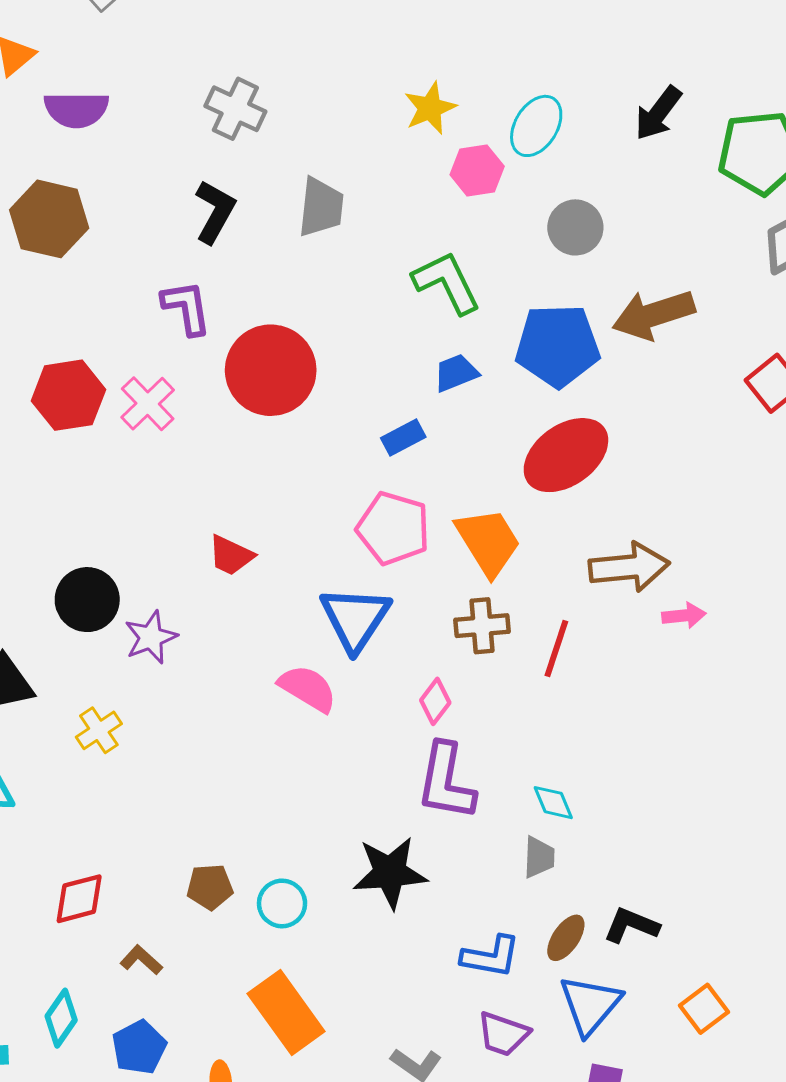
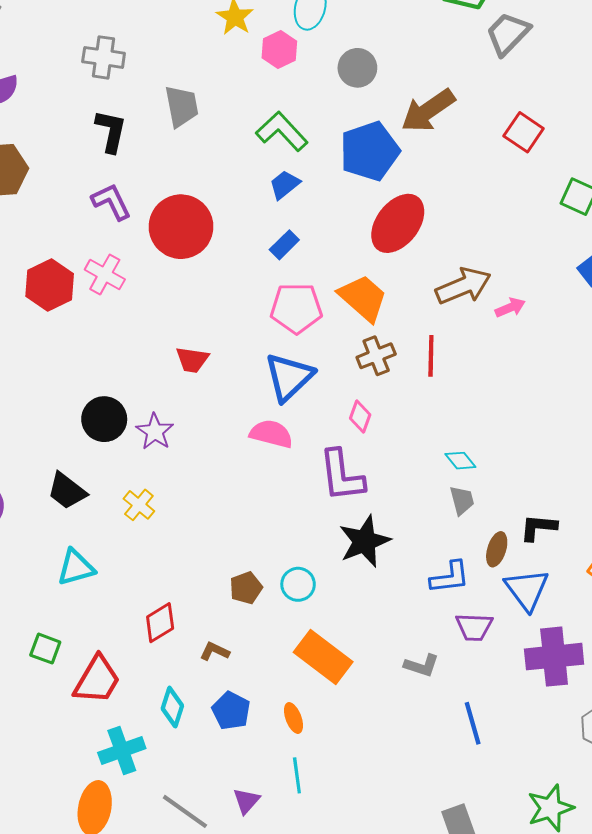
blue trapezoid: (456, 373) -> (285, 185), moved
blue triangle: (355, 619) -> (289, 377), turned 30
purple L-shape: (446, 782) -> (342, 476), moved

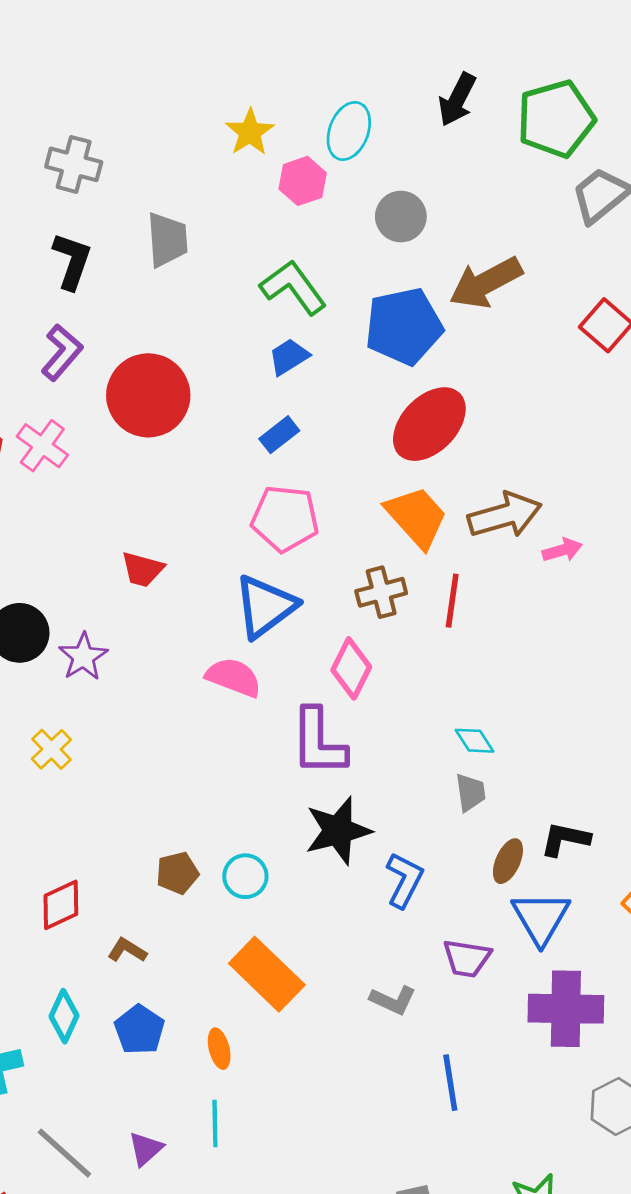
purple L-shape: (111, 202) -> (62, 352), turned 60
orange trapezoid: (363, 298) -> (417, 517), moved
pink diamond: (360, 417) -> (351, 668), size x1.4
blue L-shape: (450, 577) -> (404, 880), moved, turned -63

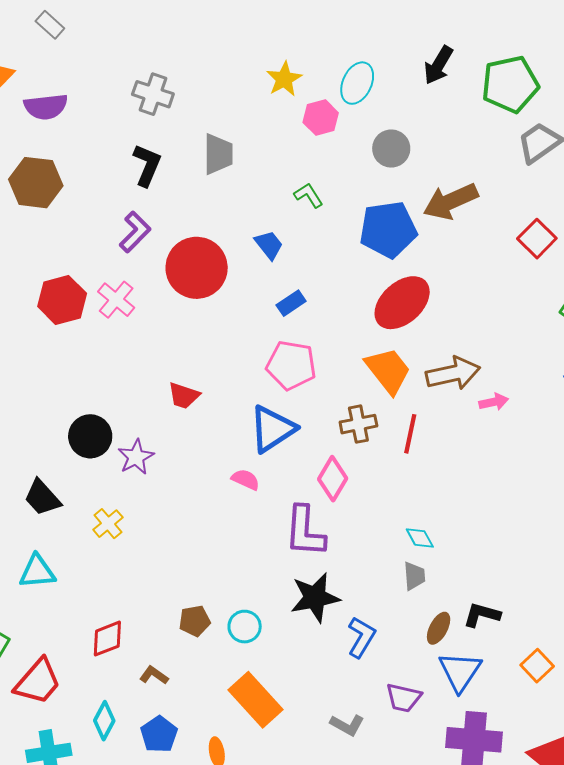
green L-shape: (293, 287) -> (309, 195), size x0.6
blue trapezoid: (289, 357) -> (269, 245), moved, turned 80
pink semicircle: (234, 677) -> (246, 480), size x0.7

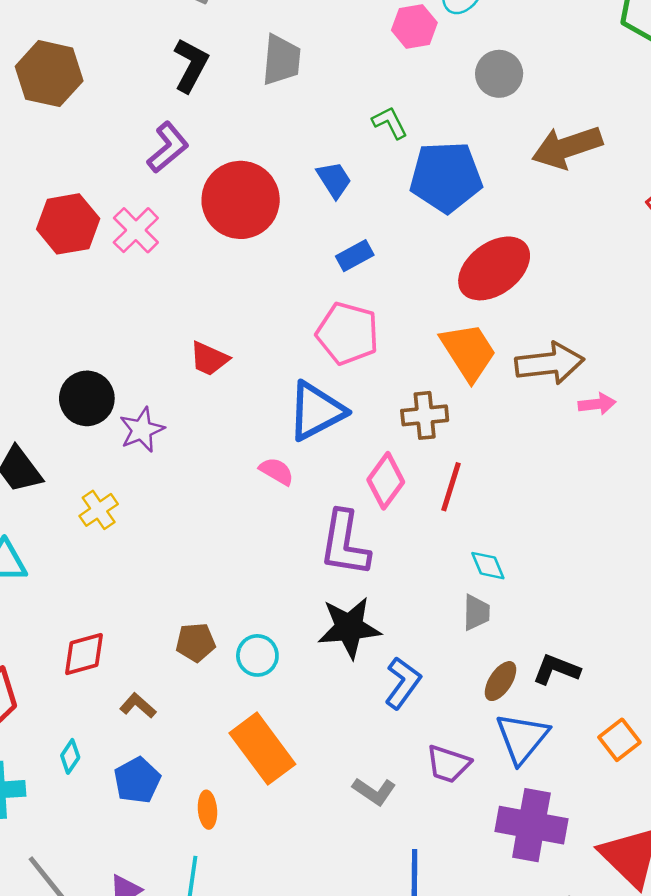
blue pentagon: (388, 229) -> (446, 177), moved
red line: (410, 434) -> (451, 487), moved
cyan diamond: (104, 721) -> (70, 756), size x0.7

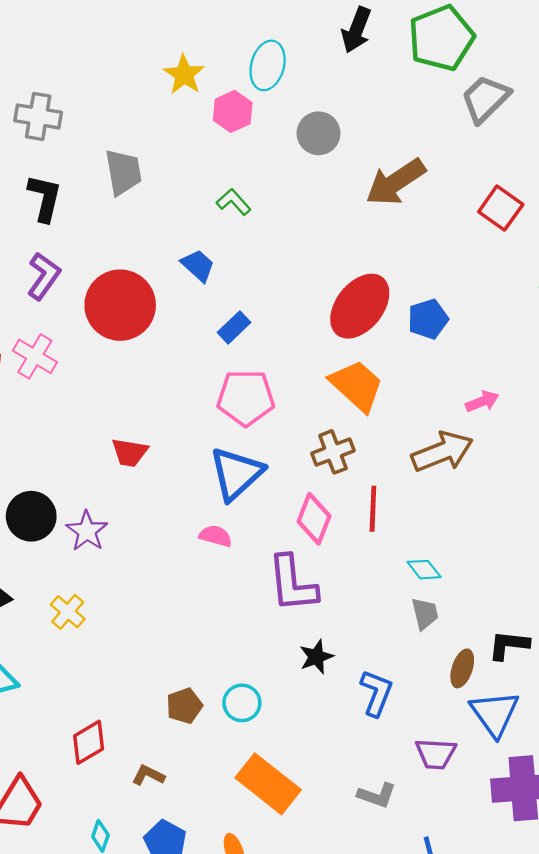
blue pentagon: (446, 177) -> (428, 319), moved, size x0.6
brown arrow: (550, 363) -> (442, 452), moved
black star: (349, 628) -> (316, 657), size x0.6

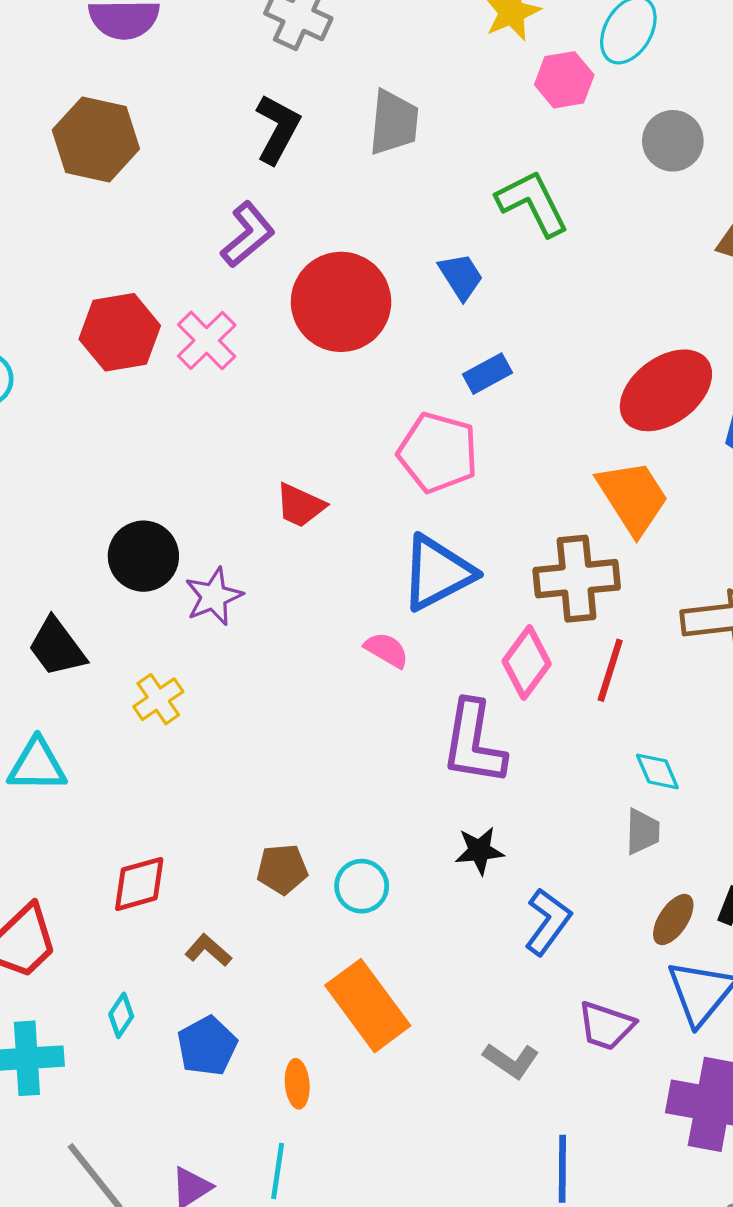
green L-shape: (234, 202) -> (533, 203), size x1.6
pink pentagon: (246, 398) -> (438, 453), moved
brown cross: (333, 452) -> (577, 579), size x1.4

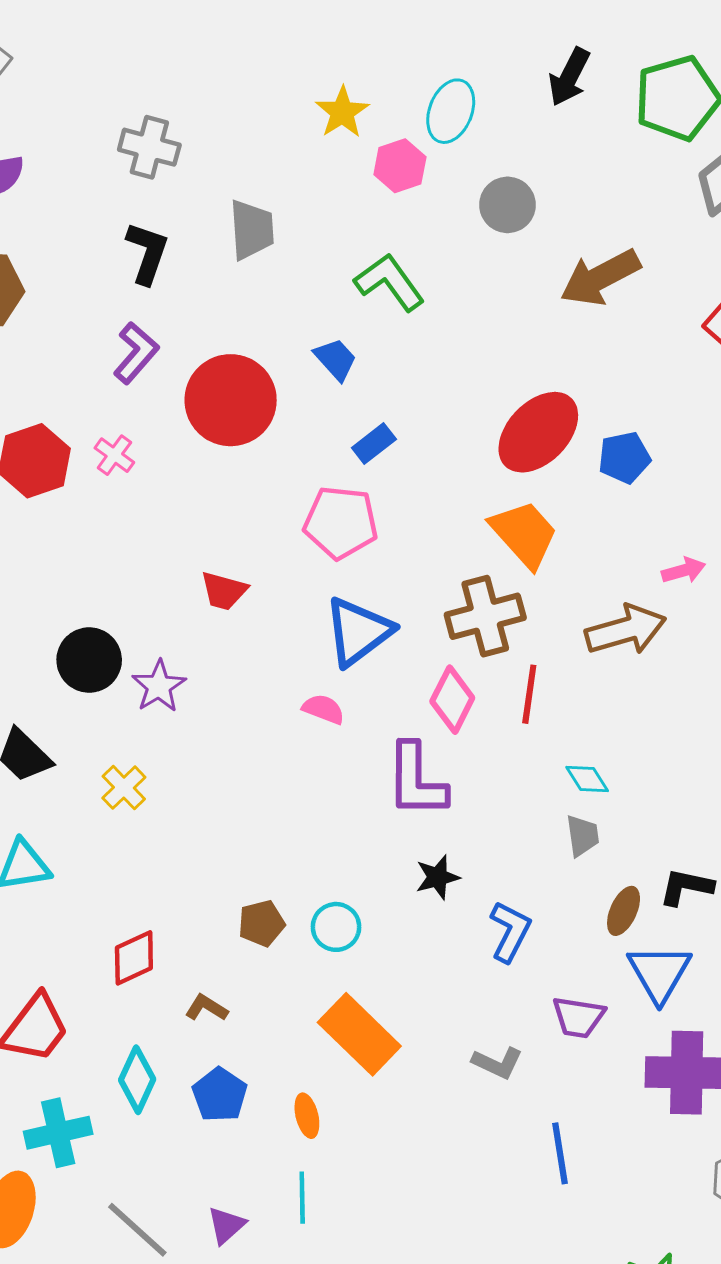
pink cross: (207, 340) -> (114, 455), size x0.7
cyan diamond: (121, 1015) -> (137, 1080), size x1.6

